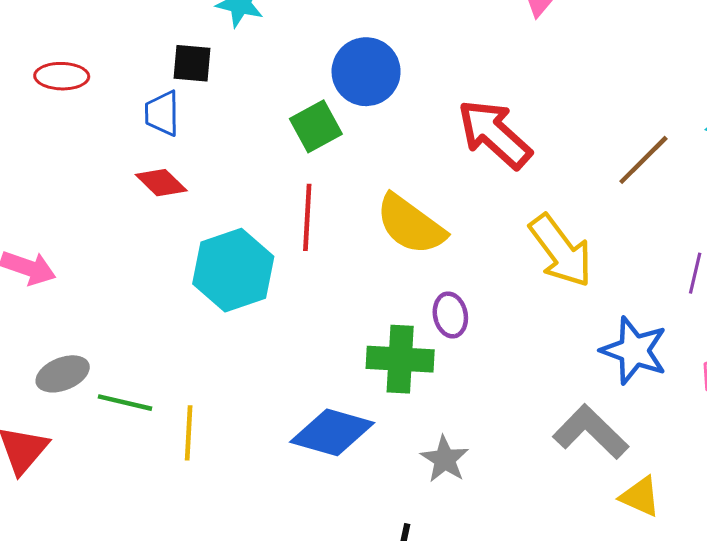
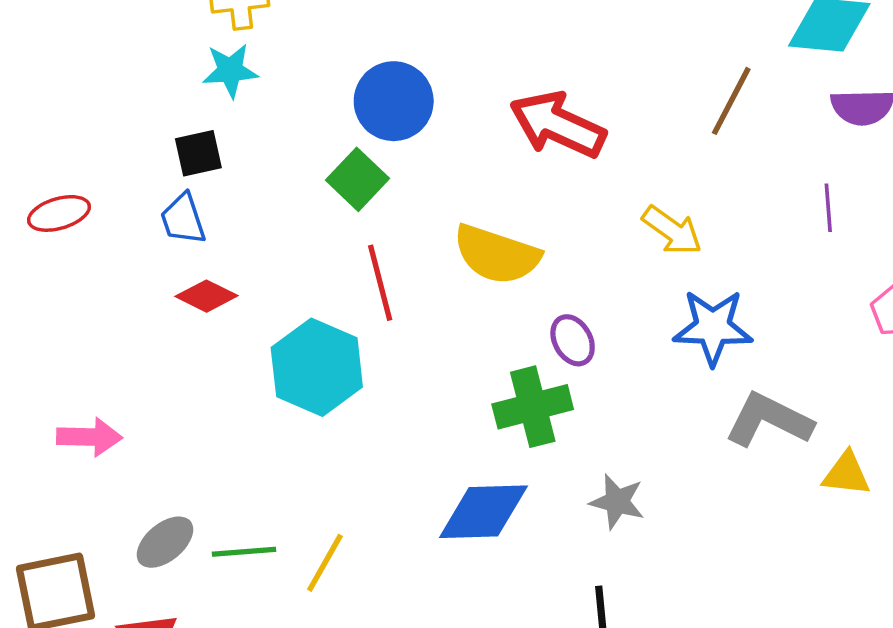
yellow arrow: (561, 251) -> (672, 230), size x0.7
blue star: (634, 351) -> (713, 327), moved
yellow line: (189, 433) -> (325, 563), turned 44

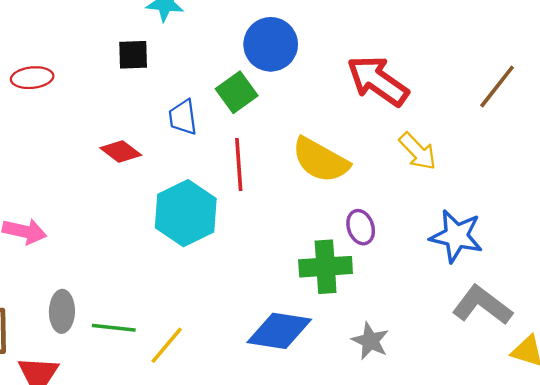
blue trapezoid: (183, 219) -> (183, 117), moved
yellow arrow: (672, 230) -> (418, 151), moved
gray ellipse: (165, 542) -> (62, 311), turned -60

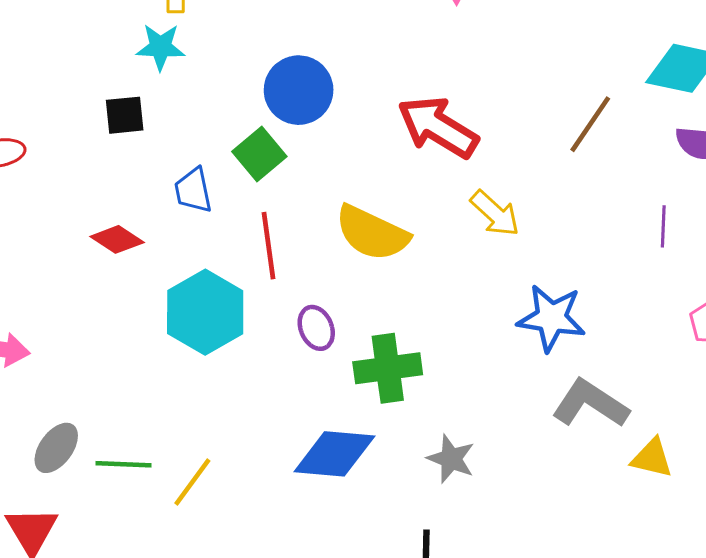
purple ellipse: (361, 227) -> (316, 328), moved
gray ellipse: (62, 311) -> (56, 448), turned 39

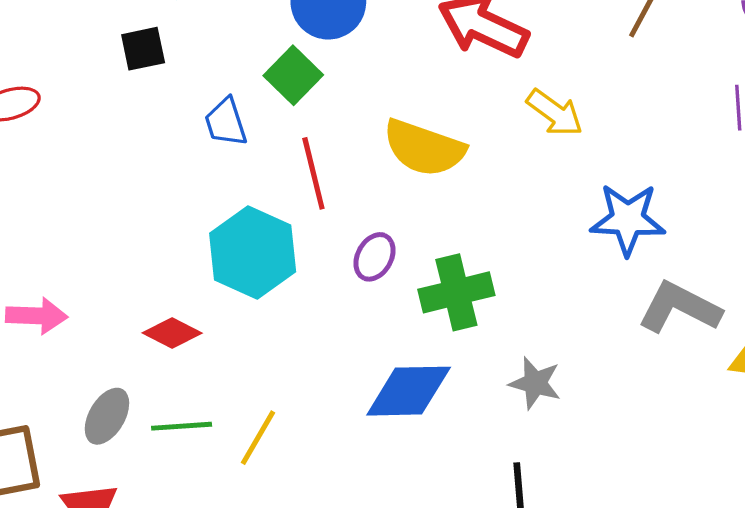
red diamond: (117, 239) -> (172, 333), moved
purple ellipse: (316, 328) -> (375, 257), turned 57

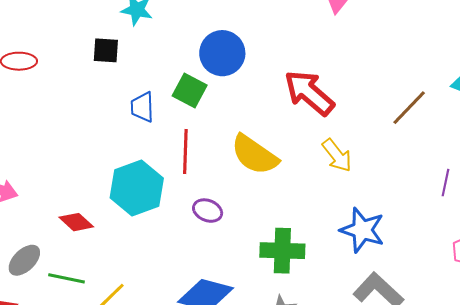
green square: (293, 75) -> (190, 91), turned -32
purple ellipse: (375, 257) -> (208, 211), turned 68
green cross: (456, 292) -> (282, 251), moved

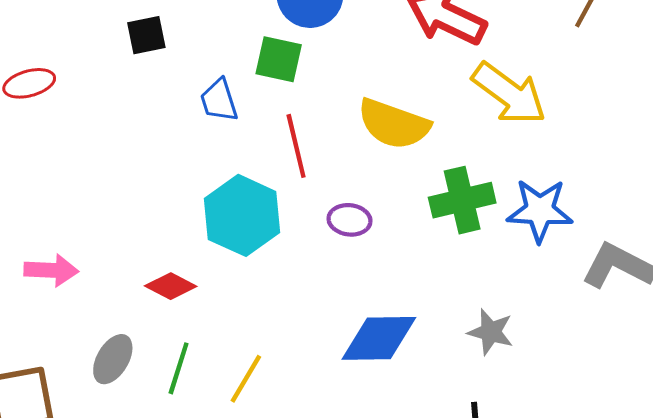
yellow arrow: (337, 155) -> (509, 94), size x1.5
blue star: (362, 230) -> (540, 210), moved
green cross: (282, 251) -> (462, 200), moved
green line: (67, 278) -> (179, 368), turned -69

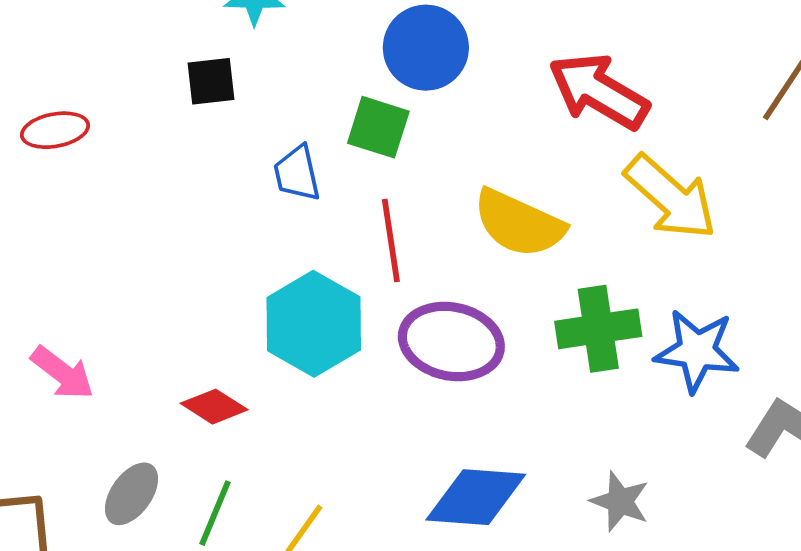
purple ellipse: (350, 220) -> (451, 342), size x1.8
pink arrow: (51, 270) -> (62, 373), turned 30

